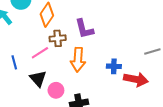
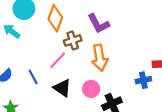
blue cross: (114, 66) -> (143, 80), moved
pink circle: (56, 90) -> (91, 89), moved

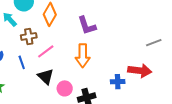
brown cross: (73, 41) -> (29, 36), moved
pink circle: (91, 89) -> (65, 88), moved

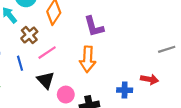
brown cross: (29, 36) -> (29, 35), turned -35
red arrow: (140, 71) -> (150, 79), size x0.7

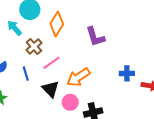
orange arrow: (88, 59) -> (78, 77), moved, turned 55
blue cross: (125, 90) -> (127, 73), moved

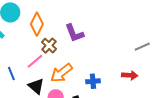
brown cross: (34, 46) -> (49, 46), moved
blue cross: (127, 73) -> (93, 81), moved

